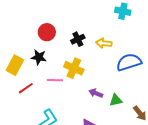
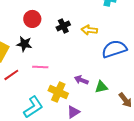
yellow cross: (74, 68) -> (58, 92), moved

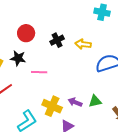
pink line: (40, 67) -> (39, 72), moved
purple arrow: (81, 80) -> (75, 102), moved

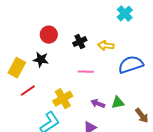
cyan cross: (102, 12) -> (125, 14), turned 35
pink line: (39, 72) -> (86, 72), moved
yellow cross: (52, 106) -> (63, 99), moved, turned 36

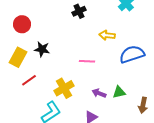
red circle: (49, 35) -> (22, 24), moved
black cross: (80, 42) -> (79, 11), moved
brown arrow: (142, 116) -> (143, 105), turned 49

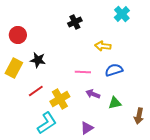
blue semicircle: (132, 54) -> (114, 70), moved, size x0.7
red line: (29, 80) -> (36, 91), moved
purple arrow: (99, 93) -> (93, 94), moved

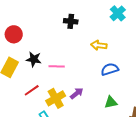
black cross: (75, 22) -> (71, 21), turned 32
pink line: (83, 72) -> (57, 66), moved
purple arrow: (93, 94) -> (77, 93), moved, turned 120

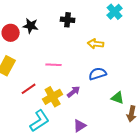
black star: (34, 59) -> (31, 26), moved
blue semicircle: (110, 69) -> (98, 74), moved
green triangle: (111, 102) -> (118, 98), moved, turned 32

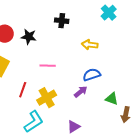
black star: (31, 26) -> (29, 37), moved
red line: (29, 89) -> (23, 90), turned -35
purple arrow: (74, 92) -> (81, 92), moved

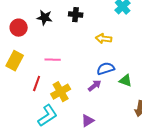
black star: (29, 37) -> (45, 18), moved
pink line: (48, 66) -> (53, 60), moved
green triangle: (112, 99) -> (126, 81), moved

